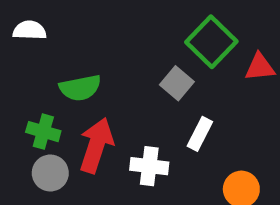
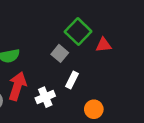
white cross: (149, 166) -> (45, 97), turned -30

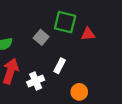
green square: (78, 32) -> (65, 22), turned -30
gray square: (60, 53) -> (41, 37), moved

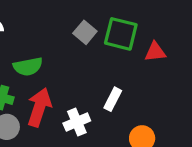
gray square: (41, 37) -> (85, 32), moved

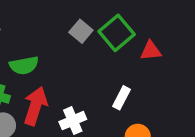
green square: (121, 34) -> (117, 33), turned 36
white rectangle: (113, 99) -> (121, 98), moved

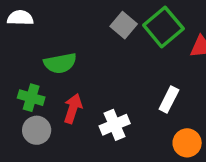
red arrow: (35, 106) -> (73, 108), size x0.7

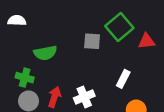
gray square: (124, 25) -> (92, 41), moved, turned -36
red arrow: (73, 108) -> (54, 97), moved

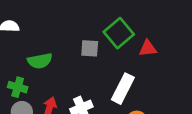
white rectangle: (123, 79) -> (123, 89), size x1.5

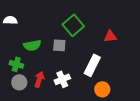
green square: (119, 33) -> (73, 25), moved
gray square: (90, 48) -> (59, 45), moved

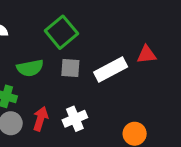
green square: (73, 25) -> (61, 32), moved
white rectangle: (92, 65) -> (111, 69), moved, turned 35

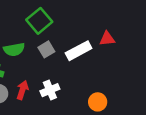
gray square: (70, 68) -> (46, 49), turned -35

